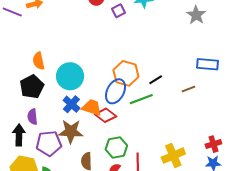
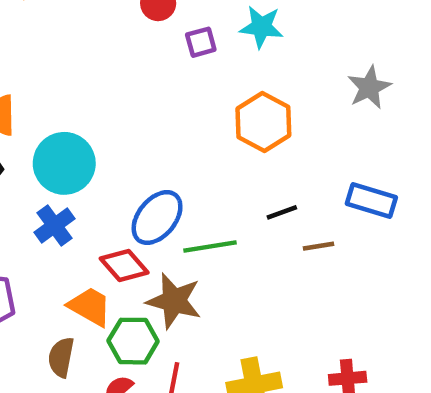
orange hexagon: (126, 73) -> (263, 122), moved
black line: (156, 80) -> (282, 212), moved
orange trapezoid: (92, 107) -> (90, 306), moved
brown star: (71, 131) -> (174, 301), moved

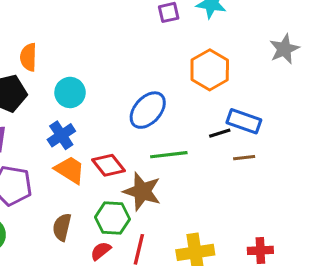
cyan circle: (64, 163) -> (70, 92), size x0.7
blue rectangle: (371, 201) -> (244, 121), moved
blue ellipse: (157, 218) -> (148, 110), moved
orange trapezoid: (90, 306) -> (70, 170), moved

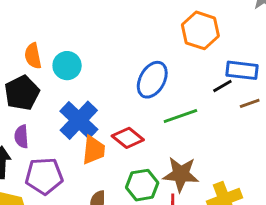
cyan circle: (70, 92) -> (67, 66), moved
blue cross: (61, 135) -> (79, 120), size x1.5
orange trapezoid: (70, 170) -> (94, 150), turned 76
brown star: (142, 191) -> (181, 174), moved

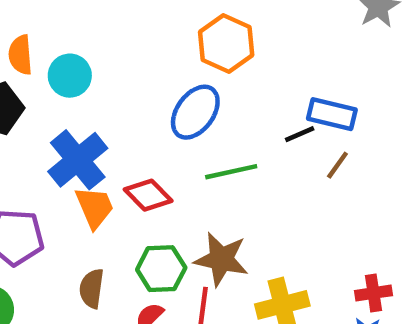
orange hexagon: (200, 30) -> (226, 44), moved
brown line: (250, 103) -> (337, 165), turned -42
orange trapezoid: (94, 150) -> (95, 207), turned -36

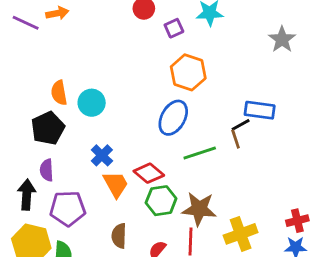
blue cross: (78, 160) -> (102, 155), size x0.6
brown line: (337, 165) -> (236, 139), moved, turned -48
green hexagon: (161, 269) -> (161, 201), moved

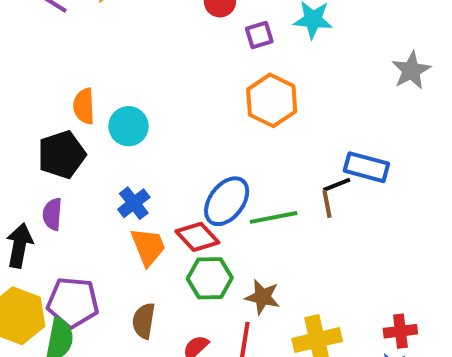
blue ellipse: (173, 118) -> (227, 201), moved
purple pentagon: (68, 208) -> (73, 303), moved
brown star: (199, 209) -> (263, 297), size x0.7

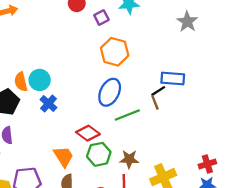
orange semicircle: (84, 106) -> (21, 82), moved
blue ellipse: (227, 201) -> (110, 92), moved
blue cross: (134, 203) -> (48, 104), moved
orange trapezoid: (148, 247) -> (63, 157), moved

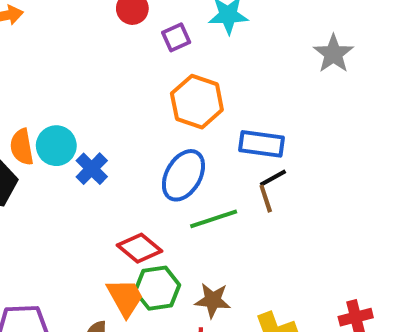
blue rectangle: (173, 78) -> (262, 144), moved
blue cross: (48, 104) -> (92, 169), moved
orange trapezoid: (63, 157) -> (125, 298), moved

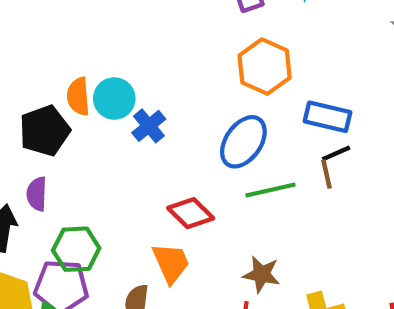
green hexagon: (157, 288) -> (76, 249), moved

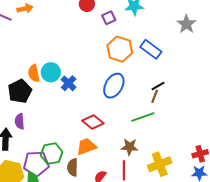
blue rectangle: (328, 117) -> (151, 49), moved, turned 30
brown line: (327, 174) -> (155, 96), turned 40
green line: (270, 190) -> (143, 117), moved
green hexagon: (76, 249) -> (52, 154), moved
orange trapezoid: (171, 263) -> (86, 146), turned -80

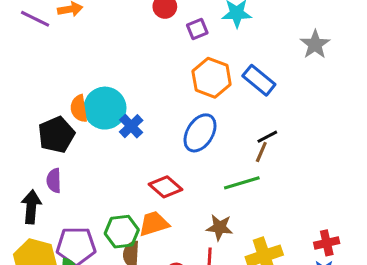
cyan circle: (51, 72) -> (105, 108), size x1.4
green hexagon: (52, 154) -> (122, 232), moved

